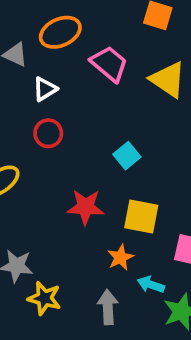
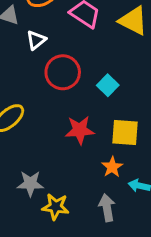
red circle: (48, 133) -> (63, 72), moved, size x1.5

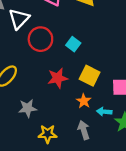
white triangle: (36, 40) -> (19, 19), size x1.5
yellow square: (125, 132) -> (90, 76), turned 30
gray star: (30, 184) -> (28, 108), moved

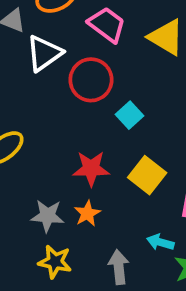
red circle: (40, 39) -> (91, 80), moved
orange star: (84, 101) -> (87, 213), moved
gray star: (28, 108) -> (47, 216), moved

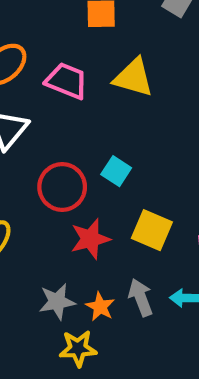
red circle: (91, 80) -> (62, 187), moved
orange star: (87, 213) -> (100, 307), moved
gray arrow: (119, 267) -> (141, 297), moved

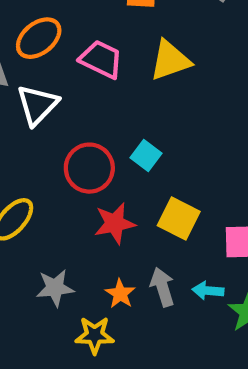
yellow triangle: (133, 78) -> (170, 60), turned -39
gray star: (57, 302) -> (55, 288), moved

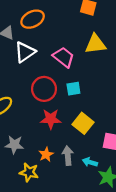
pink trapezoid: (101, 59) -> (64, 57), moved
cyan square: (146, 155) -> (73, 89), turned 32

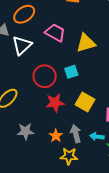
yellow triangle: (95, 44) -> (86, 43), moved
pink trapezoid: (64, 57) -> (55, 33), moved
yellow star: (29, 172) -> (69, 156), moved

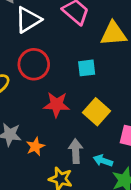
red circle: (45, 76) -> (34, 64), moved
orange star: (56, 136) -> (35, 147), moved

